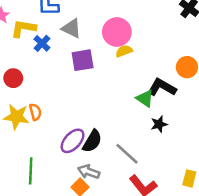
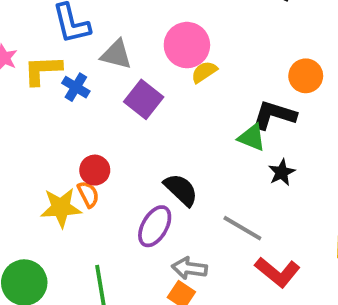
purple square: (83, 60) -> (144, 99), turned -30
red circle: (13, 78) -> (95, 170), moved
black semicircle: (92, 141) -> (181, 190), moved, turned -65

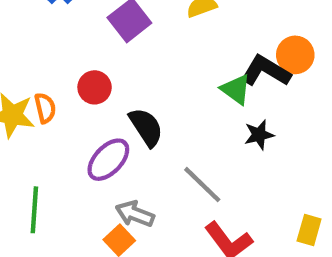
orange circle: (306, 76) -> (295, 55), moved
red circle: (95, 170) -> (95, 87), moved

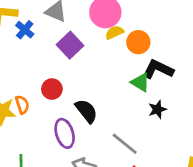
orange circle: (295, 55) -> (138, 42), moved
purple ellipse: (108, 160) -> (65, 133), turned -56

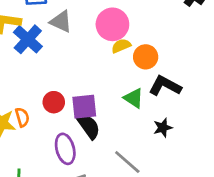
blue cross: (25, 30) -> (28, 39), size x1.5
purple square: (70, 45) -> (84, 107), moved, turned 35
green triangle: (140, 82) -> (134, 98), moved

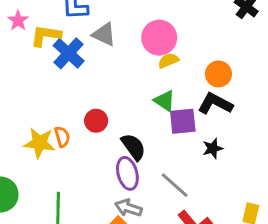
orange circle: (146, 57) -> (218, 74), moved
green triangle: (134, 98) -> (165, 101), moved
purple square: (84, 107) -> (183, 121), moved
purple ellipse: (65, 149) -> (127, 173), moved

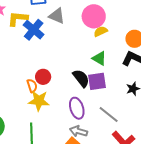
red circle: (96, 121) -> (43, 77), moved
purple square: (183, 121) -> (97, 81), moved
yellow star: (39, 143) -> (39, 101), moved
black semicircle: (133, 147) -> (81, 78), moved

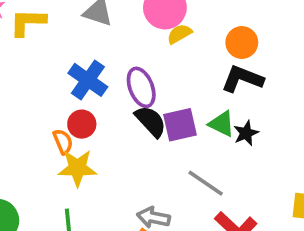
blue cross: (34, 30) -> (88, 80), moved
green triangle: (99, 58) -> (222, 124), moved
purple ellipse: (77, 108) -> (141, 87), moved

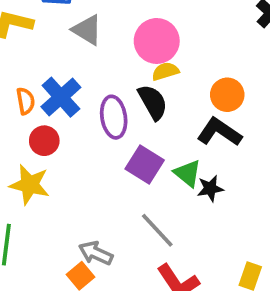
black semicircle: (151, 121) -> (153, 102), moved
purple square: (180, 125) -> (145, 164), turned 32
orange semicircle: (63, 142) -> (26, 101), moved

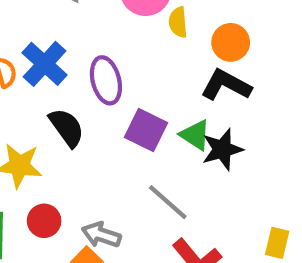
yellow semicircle: (165, 71) -> (178, 22), moved, turned -72
black semicircle: (153, 102) -> (67, 128), moved
red circle: (44, 141) -> (44, 221), moved
black star: (210, 189) -> (222, 149), size x1.4

